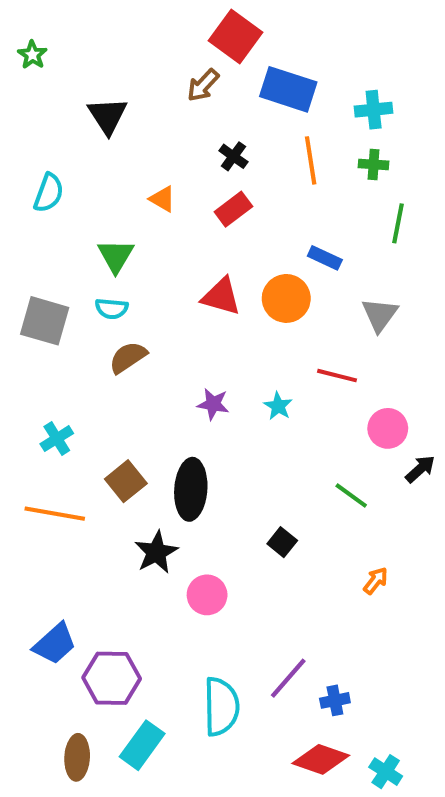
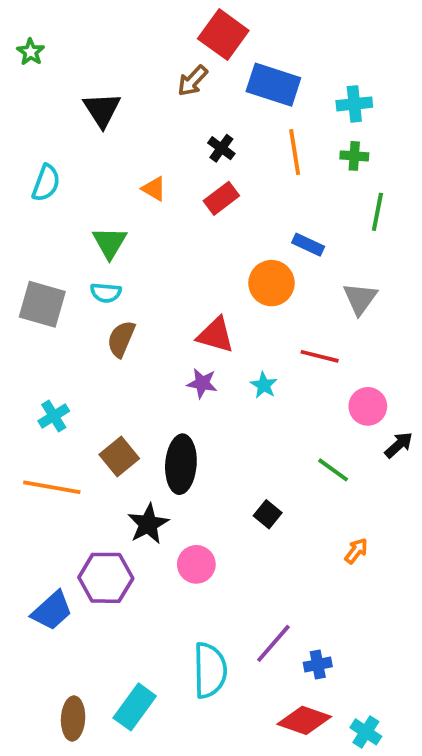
red triangle: (221, 296) -> (216, 335), moved
brown semicircle: (128, 357) -> (121, 339), turned -33
purple hexagon: (112, 678) -> (106, 578), moved

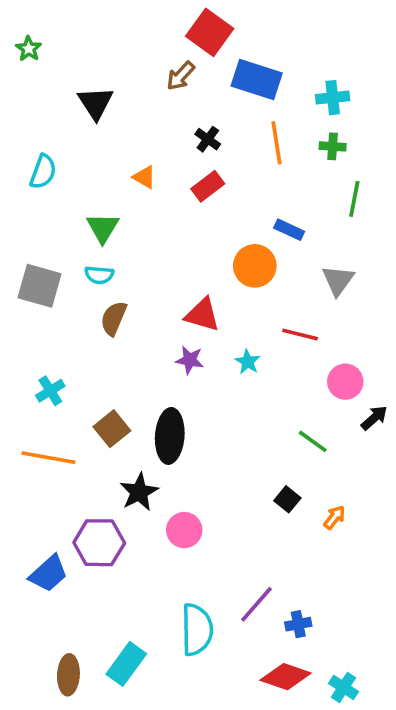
black square: (268, 514) -> (287, 499), moved

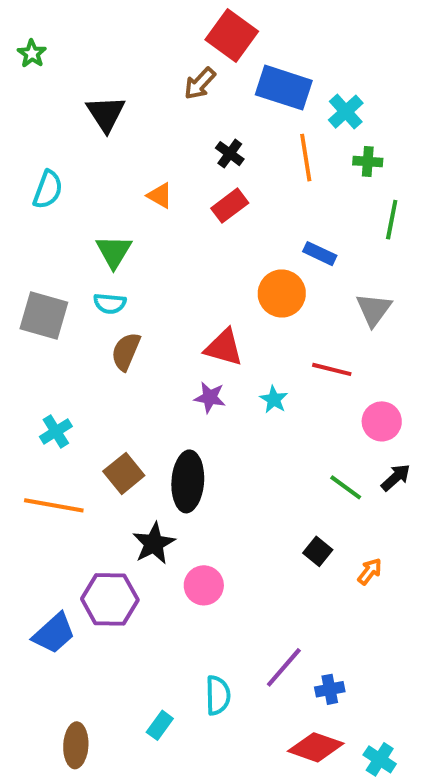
cyan cross: (333, 98) -> (346, 112), moved, turned -36
black arrow: (374, 418) -> (396, 477), moved
cyan semicircle: (197, 630) -> (218, 695), size x0.7
cyan rectangle: (126, 664) -> (160, 725), moved, size x0.6

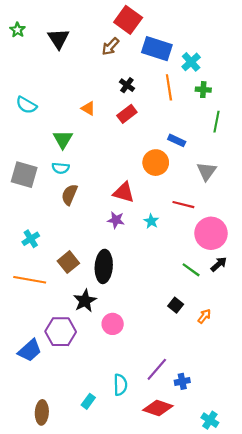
black triangle: (106, 114) -> (58, 39), moved
cyan semicircle: (48, 190) -> (26, 105), turned 100
pink circle: (382, 421) -> (211, 233), size x1.5
red diamond: (316, 747) -> (158, 408), moved

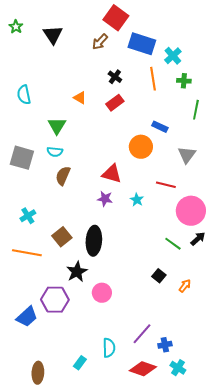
cyan semicircle: (26, 105) -> (24, 95), turned 48
cyan cross: (210, 420) -> (178, 368), moved

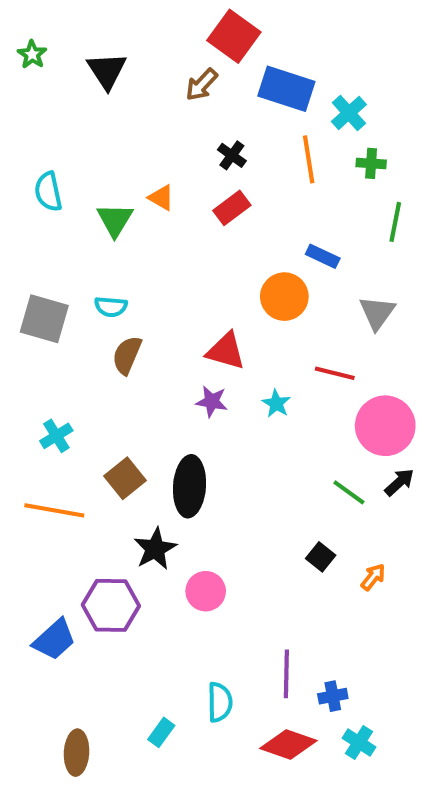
green triangle: (57, 126) -> (115, 220), moved
purple line: (142, 334) -> (286, 674), turned -40

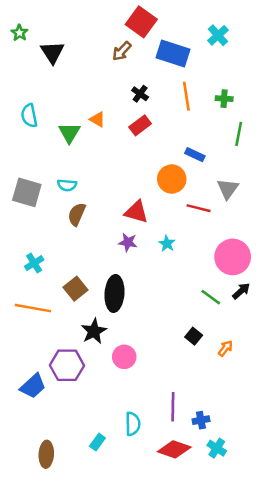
black triangle: (107, 71) -> (52, 52), moved
cyan cross: (349, 113) -> (218, 35), moved
red line: (335, 373) -> (199, 208), moved

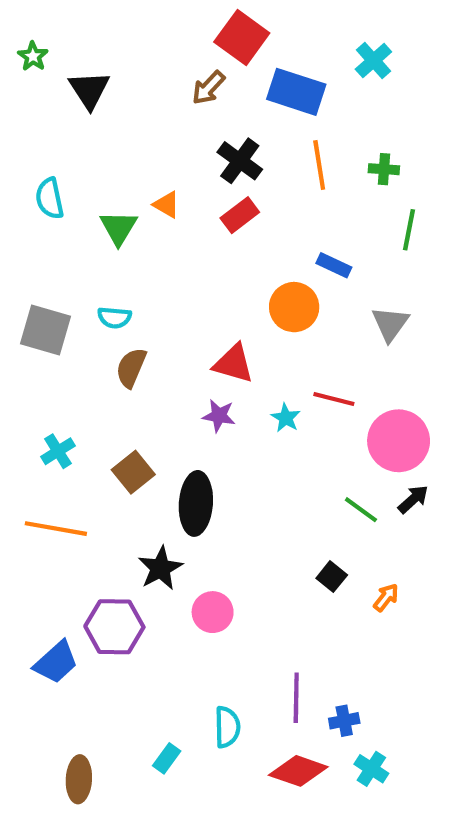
black cross: (140, 94) -> (240, 161), size x1.5
red line: (199, 208) -> (334, 399), moved
brown square: (76, 289) -> (133, 472), moved

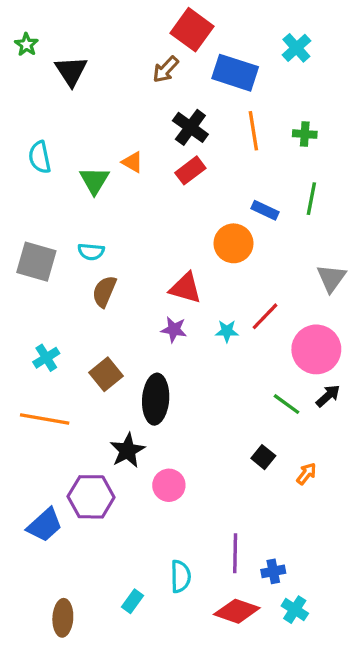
green line: (409, 230) -> (311, 199), moved
gray triangle: (390, 324) -> (331, 278), moved
red line: (334, 399) -> (265, 316), turned -60
cyan star: (286, 418) -> (227, 331), turned -30

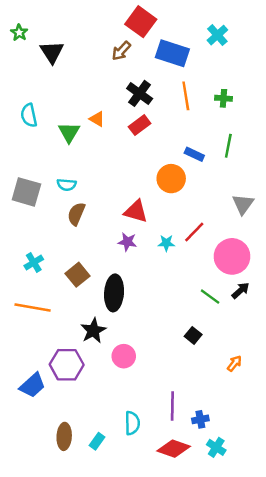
orange arrow: (306, 474) -> (234, 363), moved
brown ellipse: (63, 618) -> (64, 436), moved

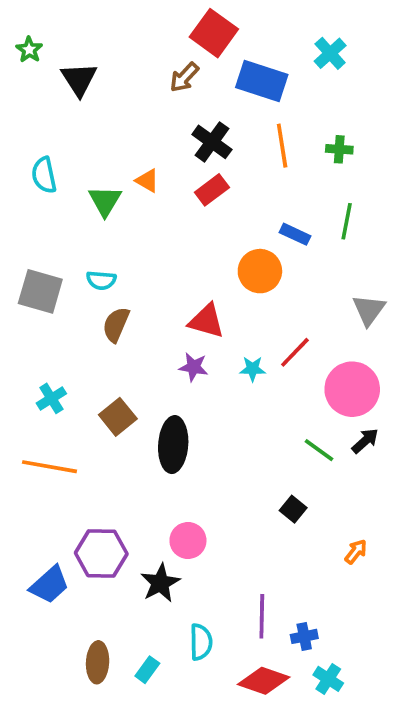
black star: (93, 331) -> (160, 583), moved

